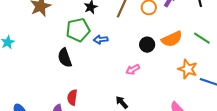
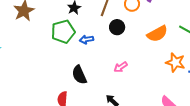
black circle: (147, 45) -> (117, 27), moved
black semicircle: (65, 58) -> (79, 75), moved

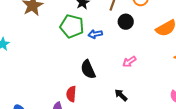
green pentagon: (63, 32) -> (72, 26), turned 30

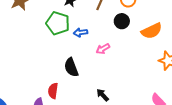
black circle: (126, 22) -> (122, 21), moved
pink arrow: (129, 62) -> (103, 49), moved

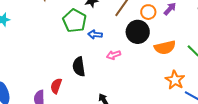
black circle: (122, 21) -> (138, 32), size x1.5

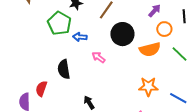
orange circle: (148, 12) -> (164, 29), moved
pink arrow: (114, 55) -> (99, 57), turned 56
orange star: (175, 80) -> (148, 87), moved, turned -30

